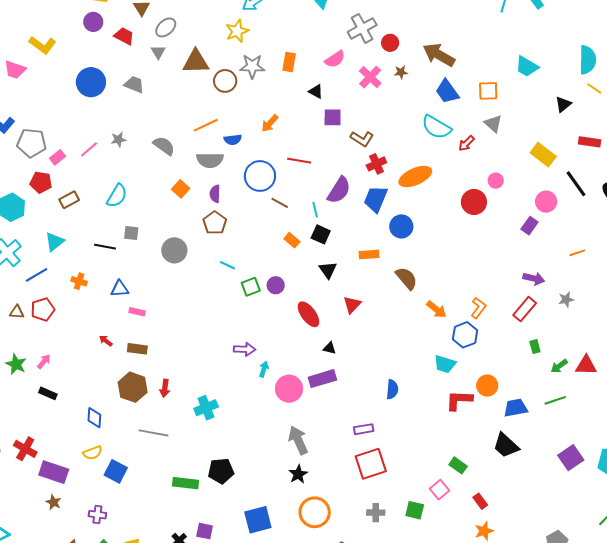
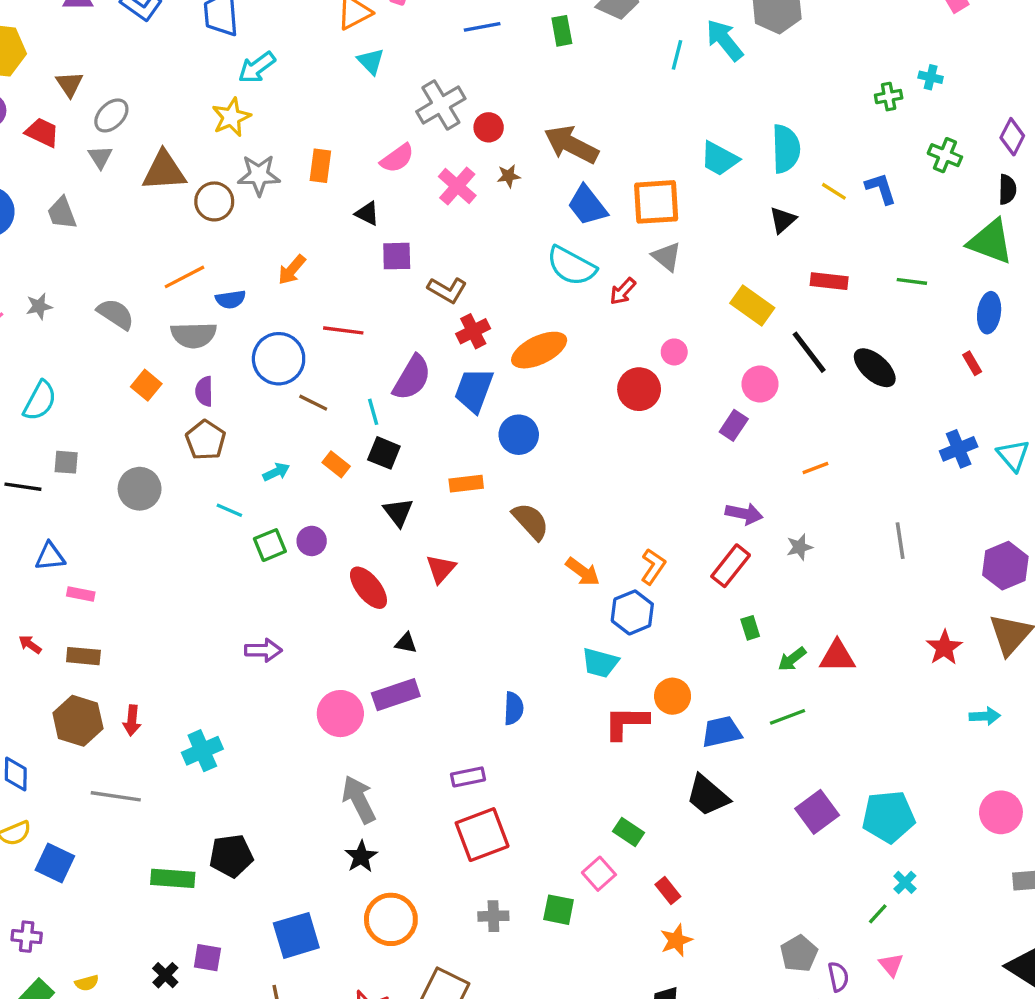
cyan semicircle: (587, 60) -> (786, 149), moved
gray trapezoid: (134, 85) -> (62, 213), turned -130
orange square: (488, 91) -> (656, 202), size x1.4
cyan arrow: (264, 369) -> (276, 472), moved, turned 49

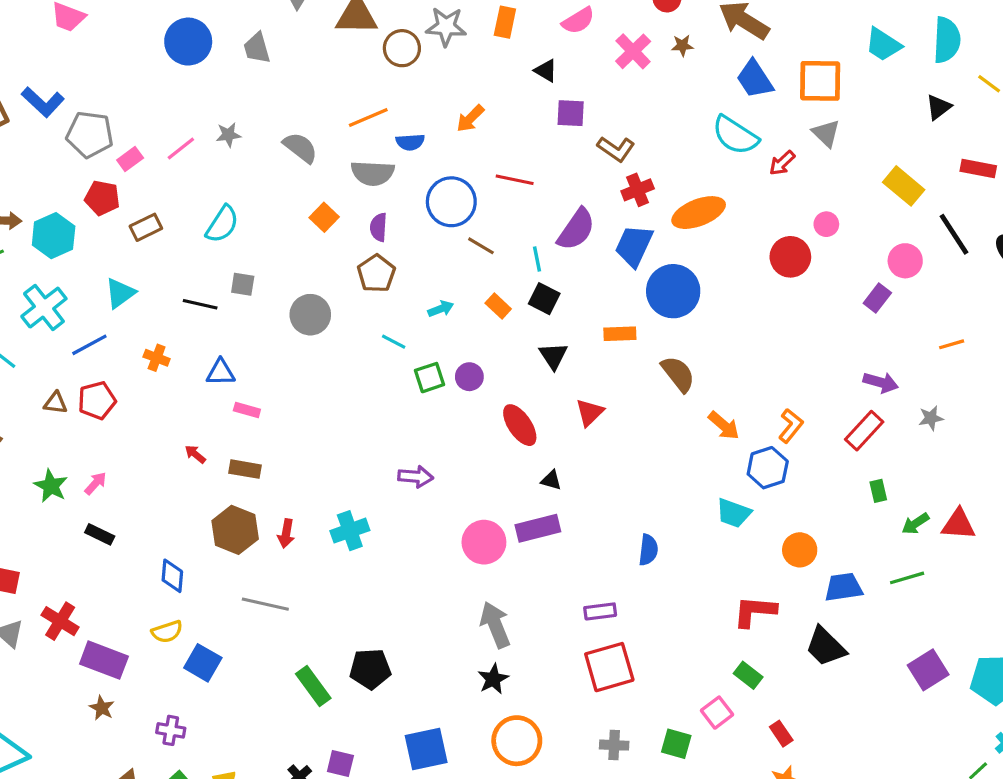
blue circle: (519, 435) -> (673, 291), size x1.4
red L-shape: (626, 723) -> (755, 611), moved
cyan cross: (202, 751) -> (350, 531), moved
green rectangle: (173, 878) -> (313, 686), turned 45

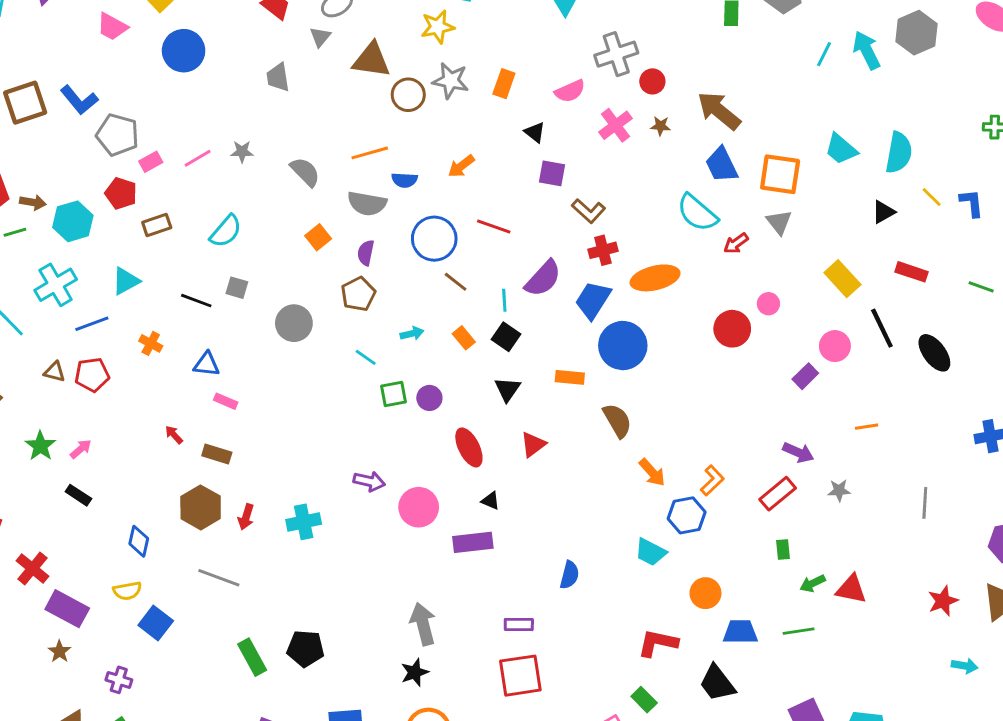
blue circle: (188, 42) -> (184, 51), moved
pink circle: (484, 542) -> (419, 507), moved

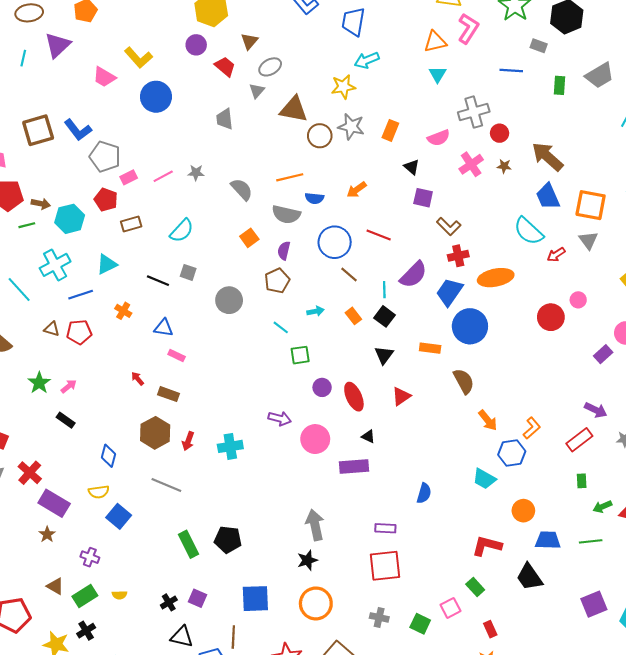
purple circle: (429, 398) -> (322, 387), moved

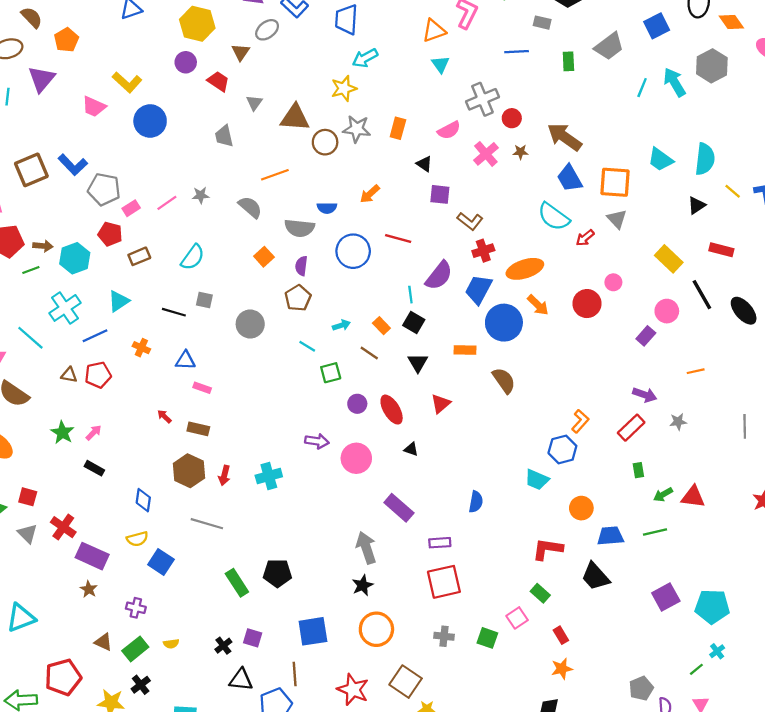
gray ellipse: (270, 67) -> (267, 30), moved
orange line: (290, 177) -> (275, 175), moved
brown line: (349, 274) -> (369, 353), moved
orange arrow: (488, 420) -> (538, 305), moved
purple rectangle: (354, 466) -> (399, 508), moved, turned 52

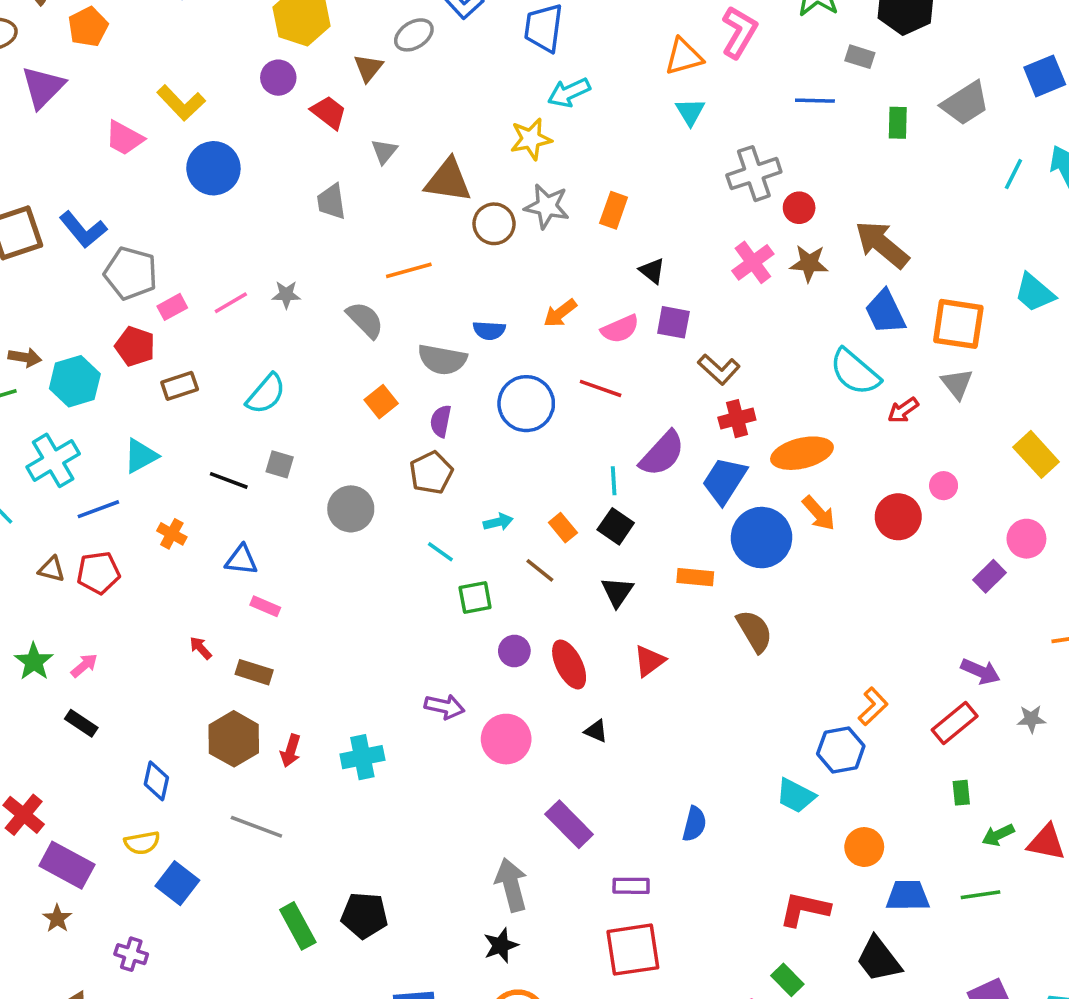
pink semicircle: (449, 130) -> (620, 329), moved
brown star: (520, 152) -> (809, 263), size x1.5

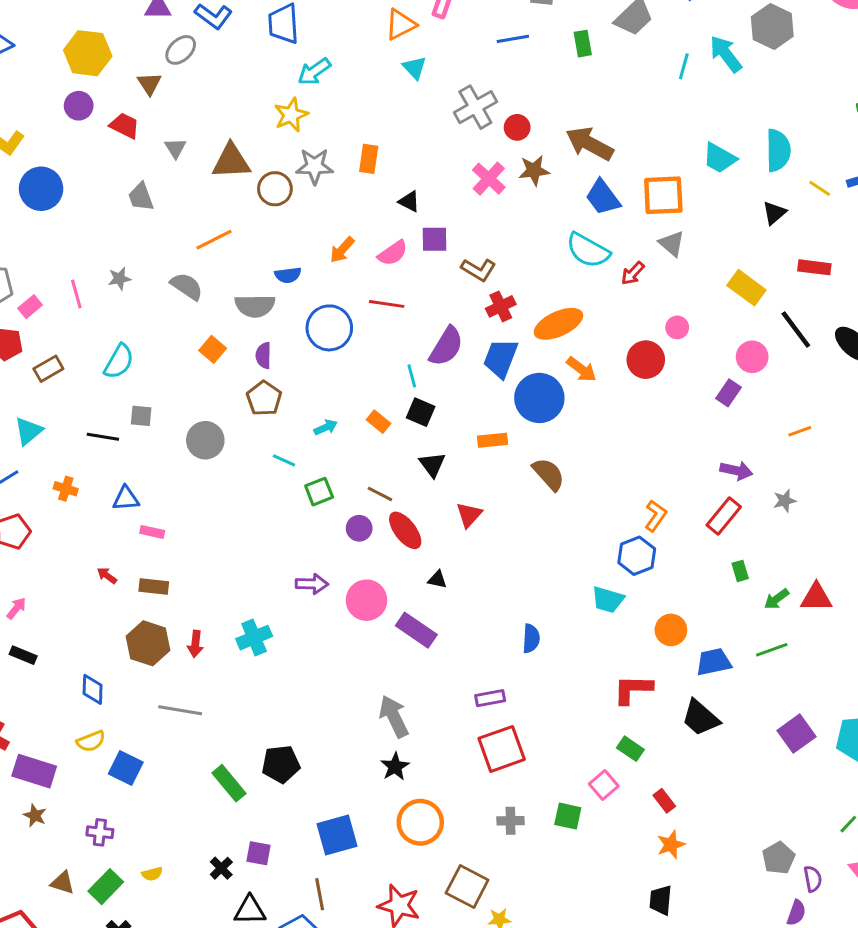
pink line: (231, 303) -> (76, 294), turned -64
brown line: (540, 570) -> (380, 494), moved
purple rectangle: (569, 824) -> (416, 630), moved

